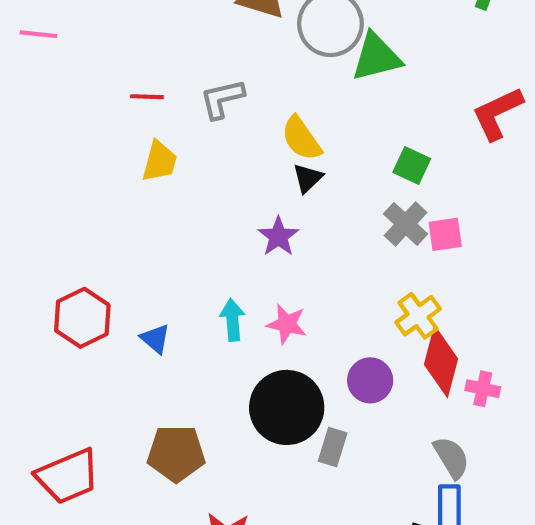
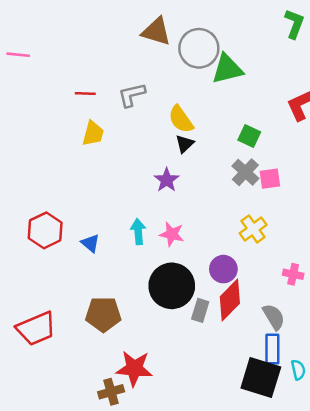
red diamond: (441, 362) -> (230, 300), moved, turned 30

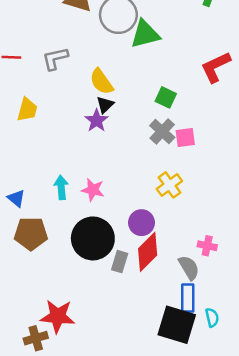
yellow trapezoid: (93, 133) -> (27, 110), moved
purple star: (167, 180) -> (97, 121), moved
pink cross: (293, 274) -> (207, 246), moved
brown pentagon: (103, 314) -> (31, 234), moved

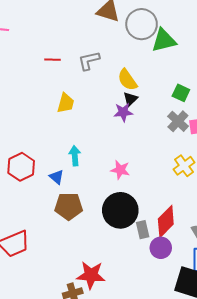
purple star: (97, 121) -> (123, 112), turned 30
cyan arrow: (61, 187) -> (75, 156), moved
purple circle: (141, 223) -> (161, 248), moved
gray rectangle: (120, 262) -> (143, 230), turned -30

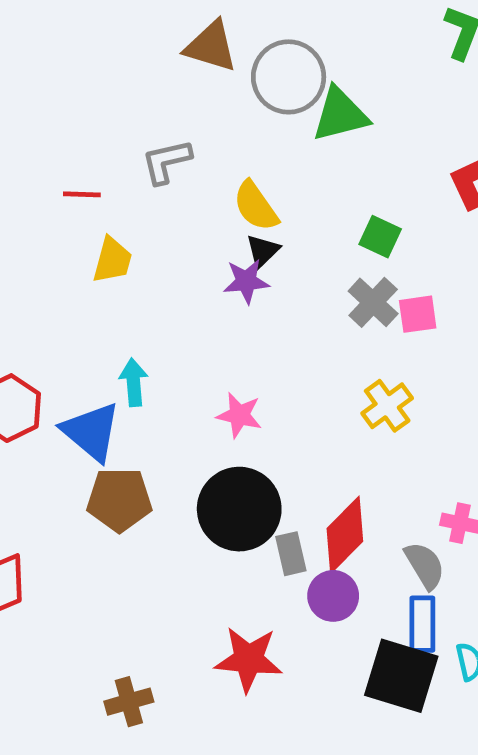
red line: (52, 60) -> (82, 194), moved
blue triangle: (57, 177) -> (91, 432), size x1.8
red star: (91, 275) -> (249, 659), moved

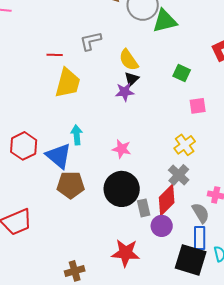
yellow trapezoid: (112, 260) -> (68, 83), size x1.5
gray cross: (373, 302) -> (179, 175), moved

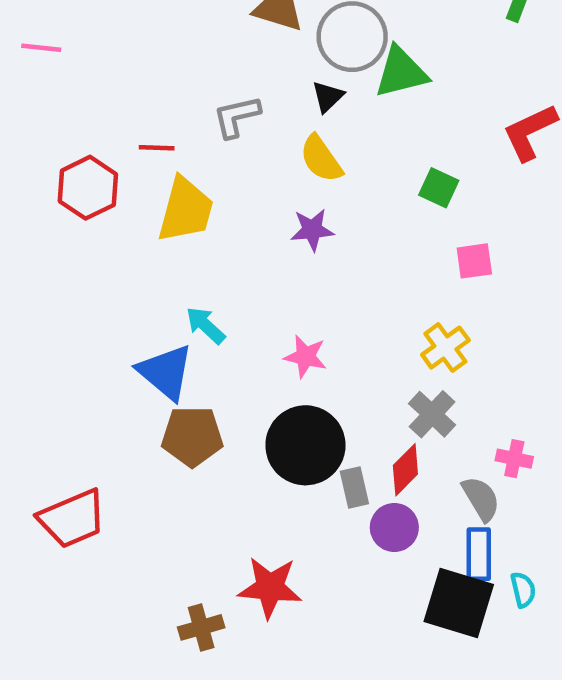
black triangle: (132, 79) -> (328, 97), moved
cyan arrow: (77, 135) -> (206, 325), turned -42
red hexagon: (24, 146) -> (88, 188), moved
red diamond: (167, 200) -> (405, 470), size x0.7
red star: (126, 253) -> (270, 587), moved

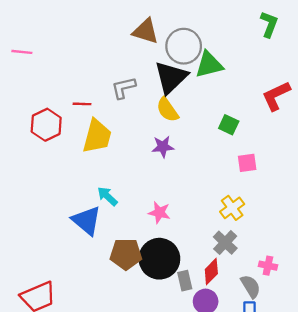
black triangle: (328, 97) -> (171, 77), size x2.0
brown pentagon: (192, 436) -> (126, 254), moved

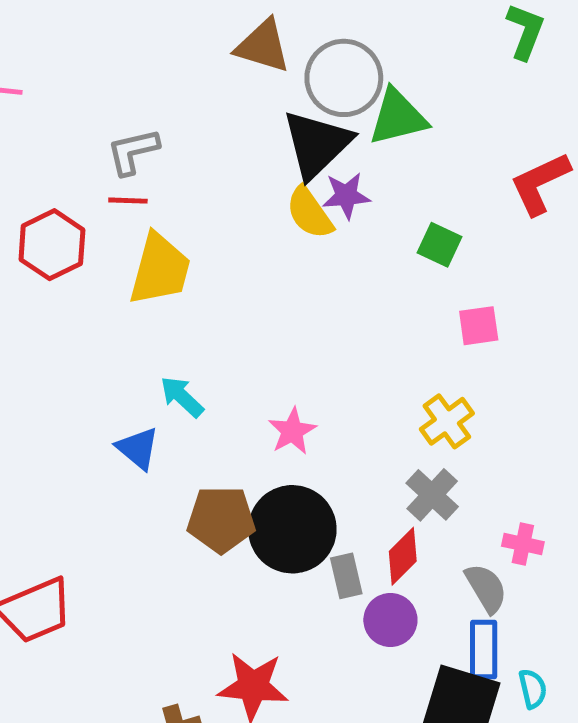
gray L-shape: (124, 88) -> (133, 152), moved
purple star: (163, 147) -> (346, 196), moved
pink star: (159, 212) -> (292, 431), turned 30
blue triangle: (87, 221) -> (138, 448), size x0.7

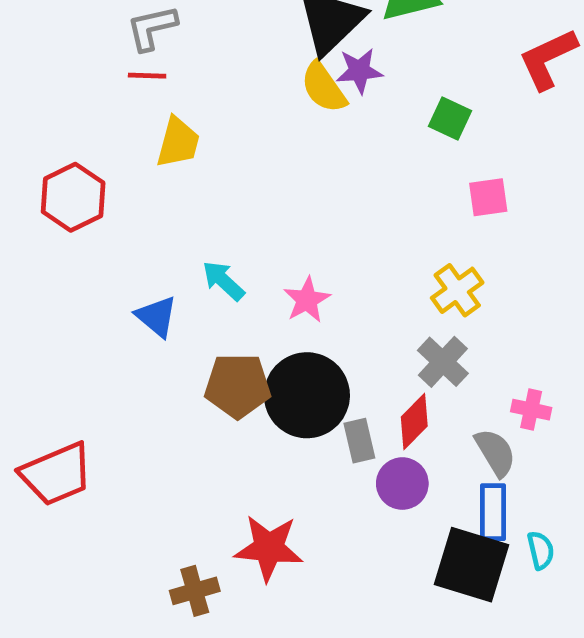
red hexagon: (52, 245) -> (73, 197), moved
yellow trapezoid: (160, 269) -> (178, 142), size x0.7
cyan arrow: (182, 397) -> (223, 281), moved

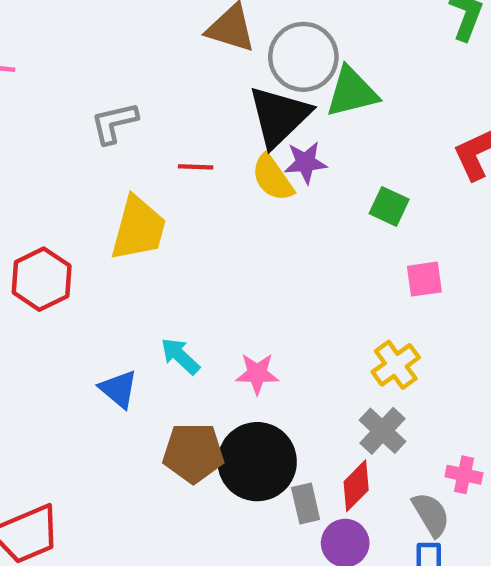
red line: (147, 76) -> (196, 167), moved
yellow trapezoid: (178, 142) -> (138, 228), size x1.4
pink star: (307, 300) -> (257, 374), turned 30

